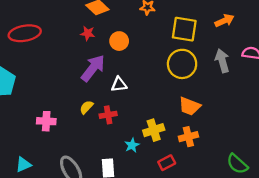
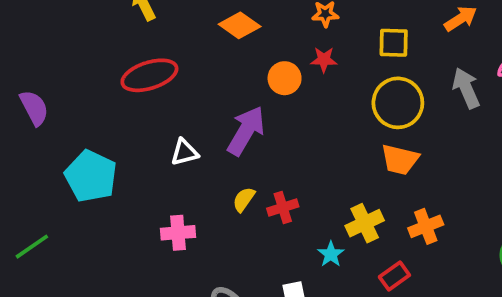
yellow square: (184, 29) -> (394, 43), size x0.7
red ellipse: (25, 33) -> (149, 75), moved
red star: (88, 33) -> (324, 60), moved
white triangle: (119, 84) -> (184, 152), moved
orange trapezoid: (190, 106) -> (400, 160), moved

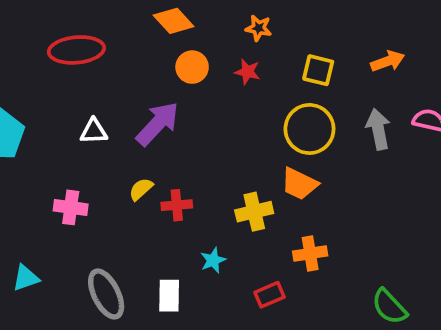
orange circle: (285, 78) -> (192, 67), moved
yellow cross: (365, 223) -> (254, 212), moved

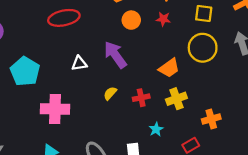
purple arrow: (158, 124) -> (115, 55), turned -72
orange trapezoid: (299, 184) -> (169, 68), moved, turned -55
red cross: (177, 205) -> (141, 98), moved
pink cross: (71, 207) -> (55, 109), moved, size x1.5

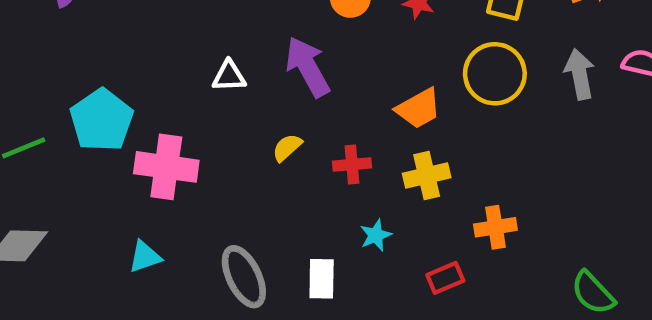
cyan pentagon: (25, 71) -> (102, 120), moved

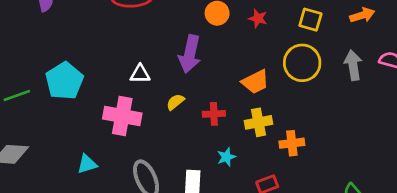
purple arrow: (308, 67) -> (190, 54), turned -141
white triangle: (229, 76) -> (140, 74), moved
pink cross: (166, 167) -> (122, 116), moved
orange cross: (495, 227) -> (292, 143), moved

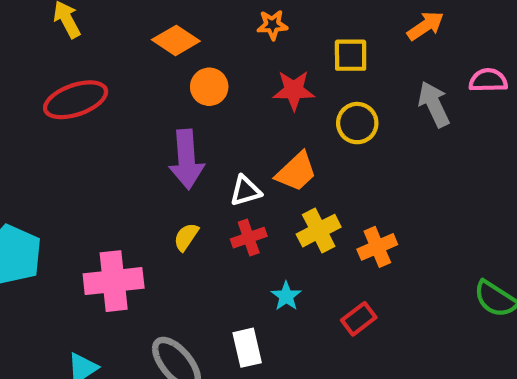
red star: (258, 18) -> (294, 90), moved, size x1.4
yellow circle: (302, 63) -> (357, 123), size x0.7
white triangle: (140, 74) -> (245, 191), moved

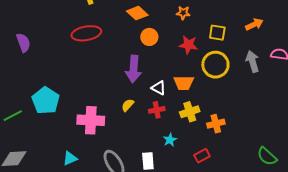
yellow circle: (357, 123) -> (215, 65), size x1.4
orange trapezoid: (296, 172) -> (184, 83), turned 35
white triangle: (245, 191) -> (159, 88), turned 35

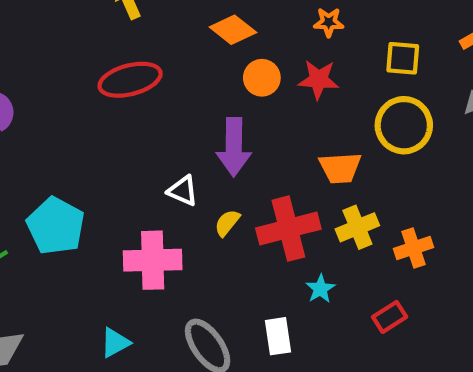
red star: (188, 45) -> (319, 80), moved
white triangle: (159, 88) -> (183, 191), moved
red cross: (157, 110) -> (288, 229), size x1.8

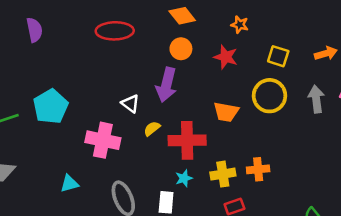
orange circle: (262, 78) -> (181, 49), moved
yellow cross: (357, 227) -> (223, 174), moved
cyan star: (320, 289) -> (184, 178), moved

